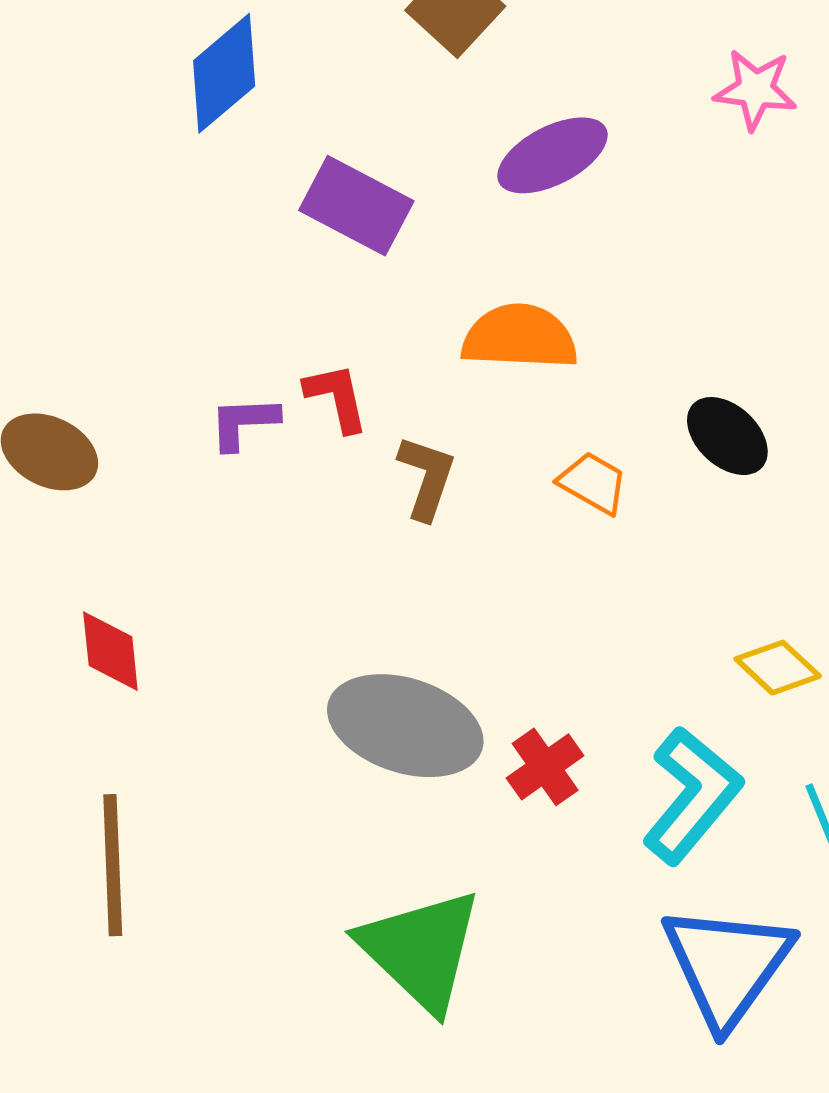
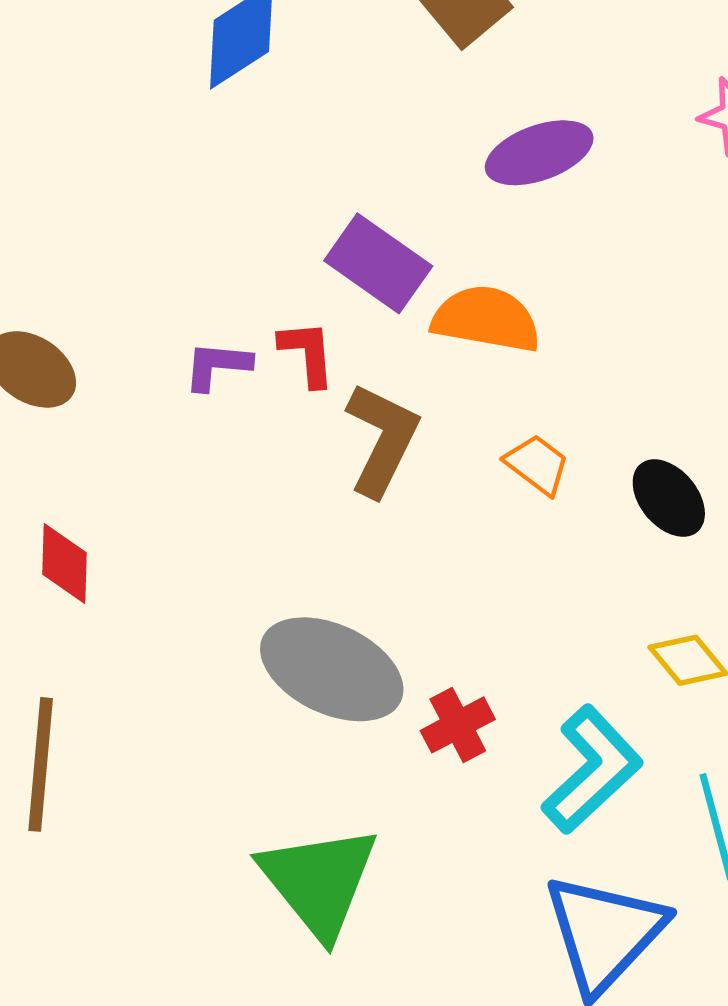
purple rectangle: (356, 206) -> (378, 263), moved
black ellipse: (727, 436) -> (669, 498), moved
brown L-shape: (427, 477) -> (382, 439), size x1.4

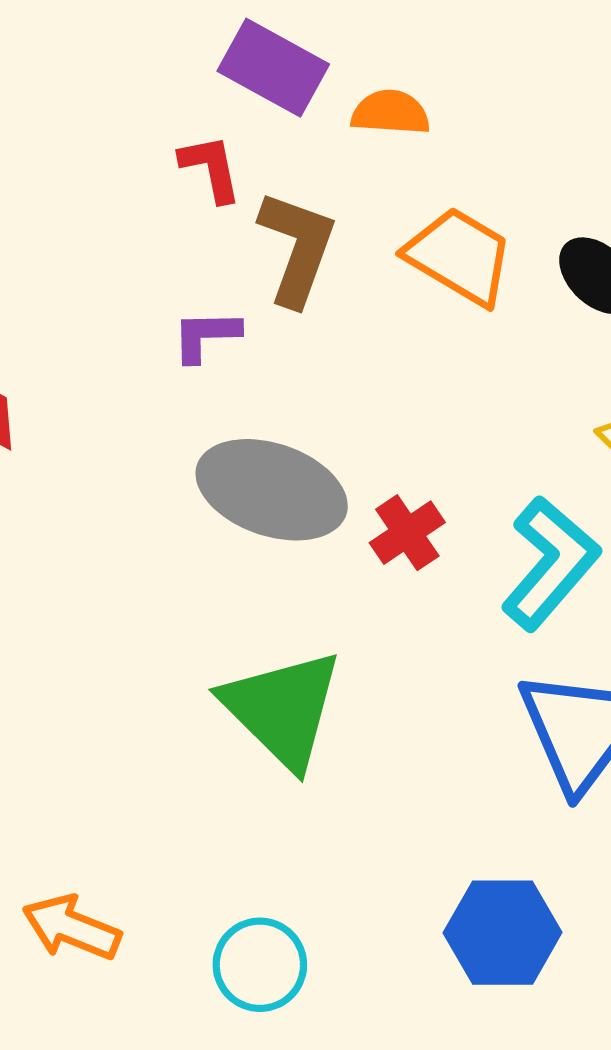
orange semicircle: (486, 319) -> (390, 113), size x0.7
purple L-shape: (217, 366) -> (206, 336), moved
orange trapezoid: (537, 465) -> (459, 256), size x1.6

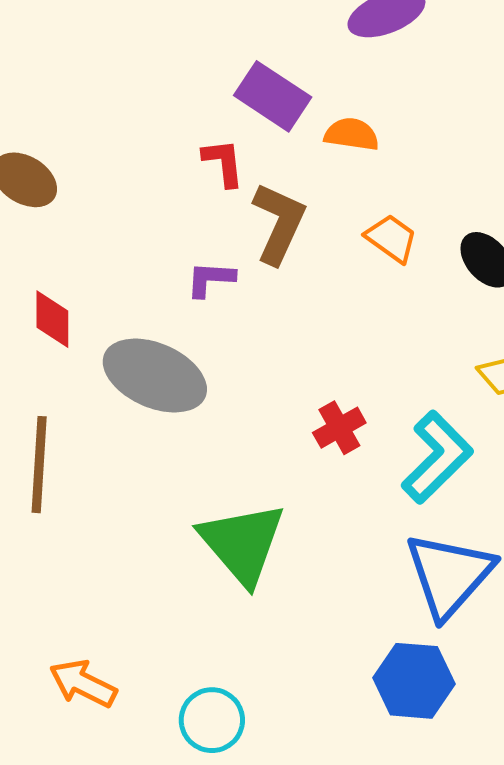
orange trapezoid: (459, 256) -> (391, 238), size x0.7
gray ellipse: (272, 490) -> (155, 376), moved
blue hexagon: (503, 933) -> (414, 681), moved

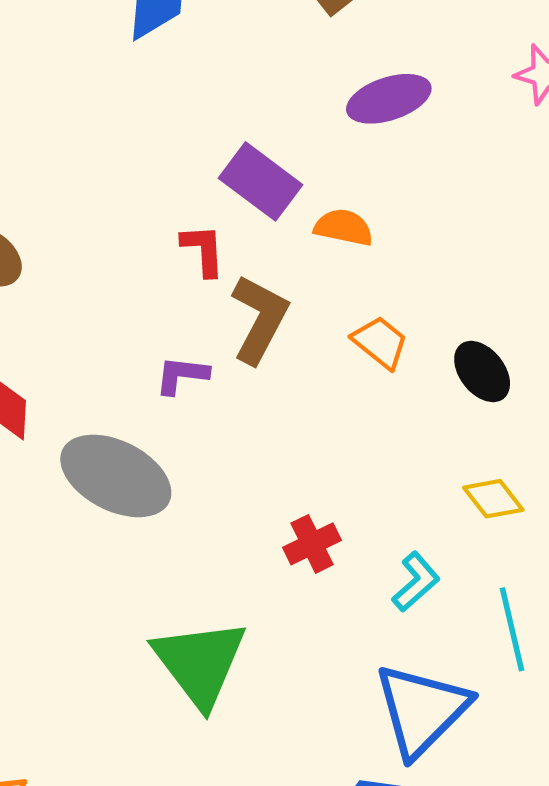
cyan L-shape: (437, 457) -> (416, 582), size x0.6

